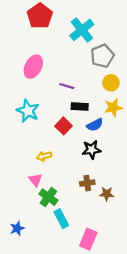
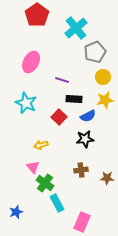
brown star: (107, 194) -> (107, 178), moved

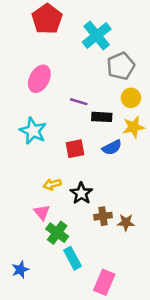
black rectangle: (74, 99) -> (102, 117), moved
red square: (59, 117) -> (75, 149), turned 35
black star: (85, 139) -> (81, 193), moved, turned -30
brown star: (107, 178) -> (126, 223), moved

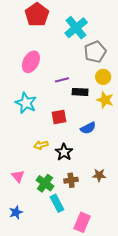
purple line: (79, 102) -> (62, 80), turned -32
yellow star: (134, 127) -> (105, 100), turned 30
blue semicircle: (112, 147) -> (88, 128), moved
pink triangle: (42, 212) -> (18, 176), moved
brown cross: (103, 216) -> (71, 180), moved

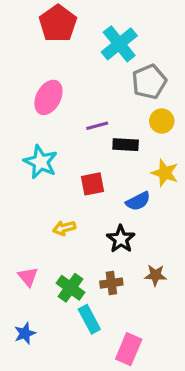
yellow star: (105, 100) -> (165, 173), moved
black star: (64, 152) -> (121, 239), moved

